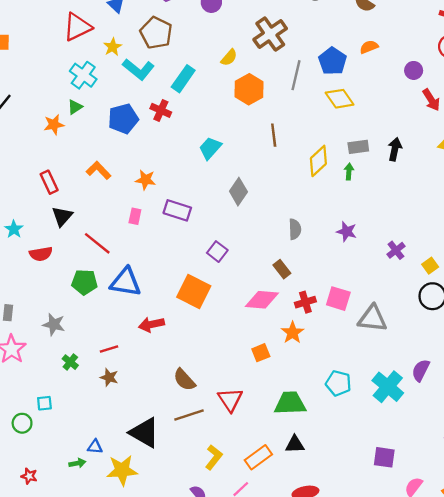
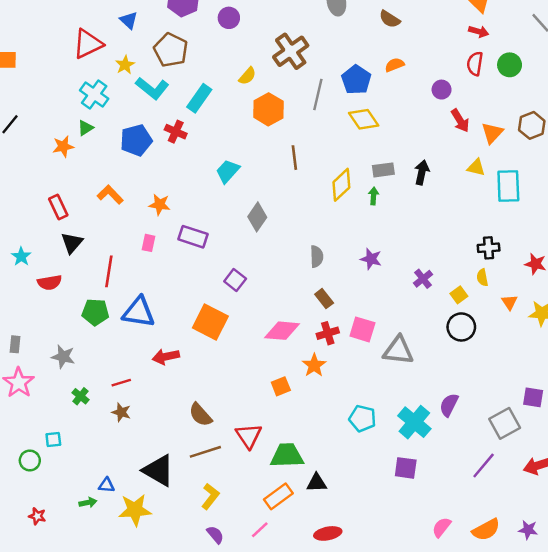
red line: (97, 243) -> (109, 271), turned 60
brown rectangle: (282, 269) -> (324, 299), moved
green trapezoid: (290, 403) -> (287, 456), moved
yellow L-shape: (214, 457) -> (210, 496), moved
purple square: (384, 457) -> (406, 468), moved

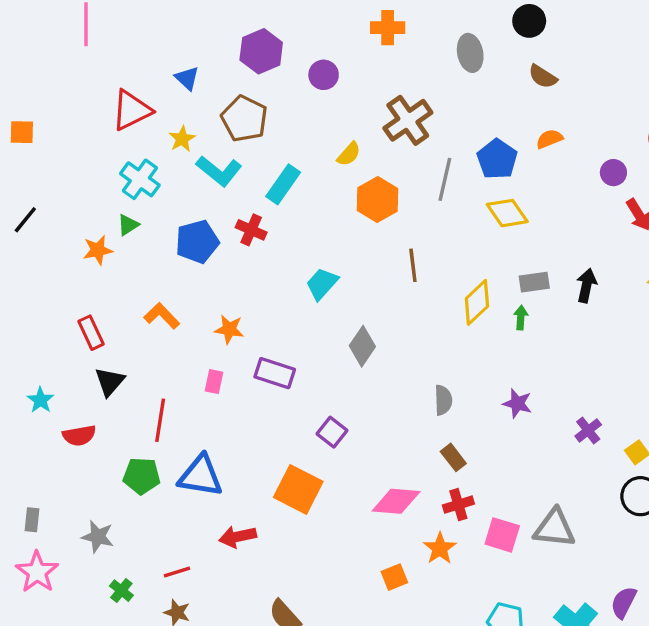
pink square: (362, 329) -> (502, 535), moved

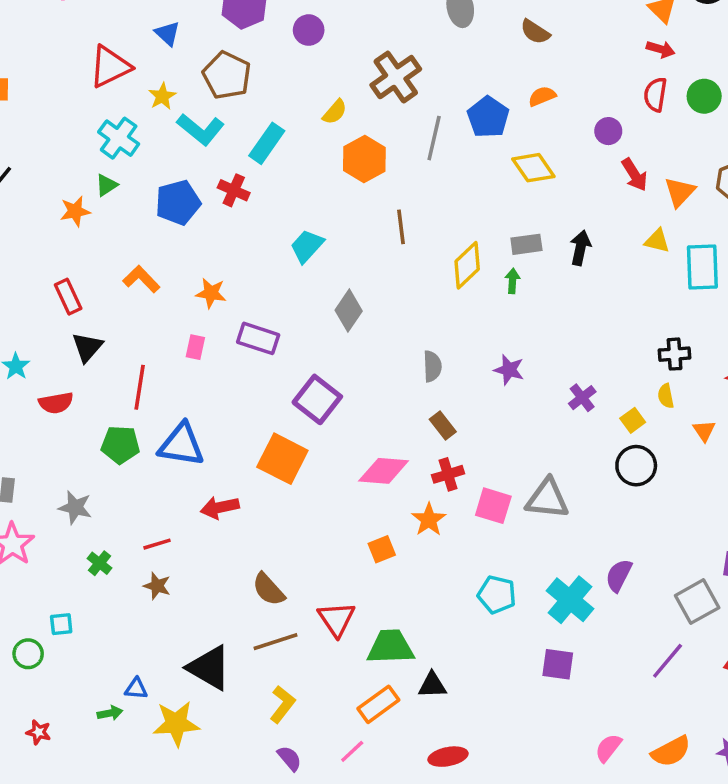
yellow diamond: (507, 213) -> (533, 168), moved
purple square: (332, 432) -> (317, 399), size x1.5

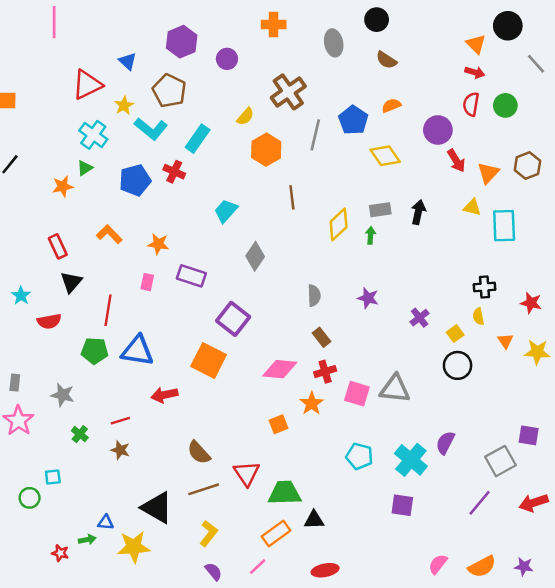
purple circle: (608, 131) -> (438, 130), size x1.5
red star: (39, 732) -> (60, 553), moved

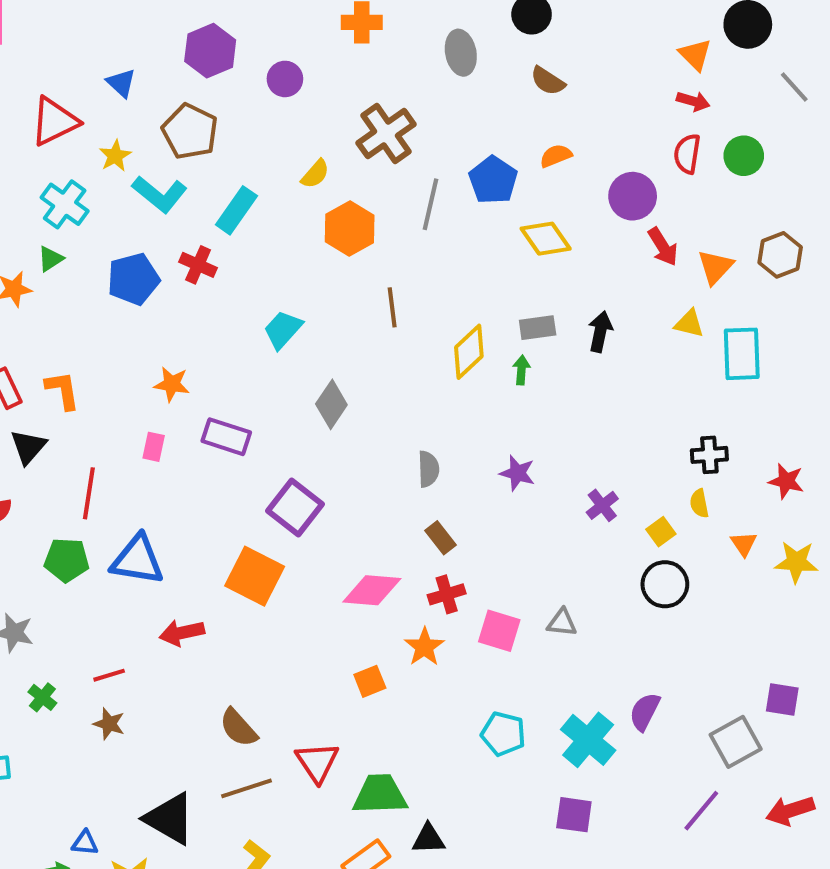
orange L-shape: (109, 234) -> (63, 390), moved, turned 35
gray triangle: (395, 389) -> (562, 623), size x0.6

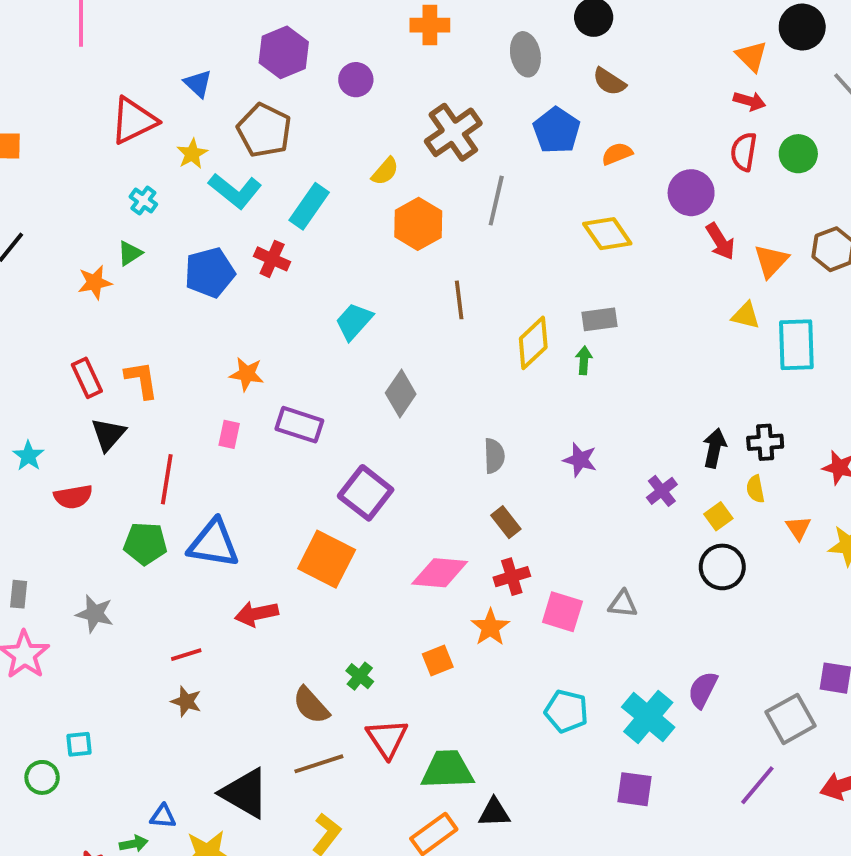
blue pentagon: (493, 180) -> (557, 130), moved
cyan cross: (65, 204) -> (143, 201), size x0.6
black arrow: (600, 332) -> (714, 448), moved
green cross: (42, 697) -> (360, 676), moved

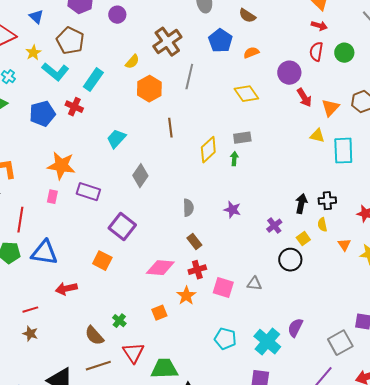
orange star: (247, 374) -> (61, 166), size x1.6
orange square: (327, 559) -> (102, 261), size x0.7
black circle: (722, 567) -> (290, 260), moved

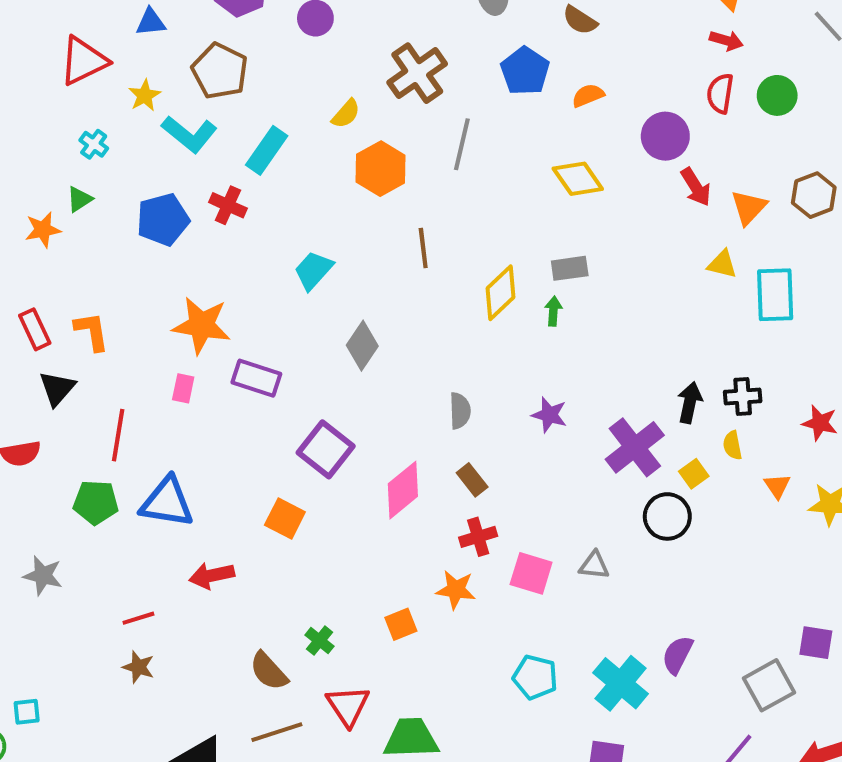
blue triangle: (36, 17) -> (151, 22), turned -49
purple cross: (274, 226) -> (635, 447), size x1.8
pink diamond: (160, 268) -> (403, 490), moved, turned -44
orange star: (186, 296) -> (456, 590), turned -30

